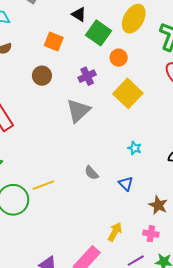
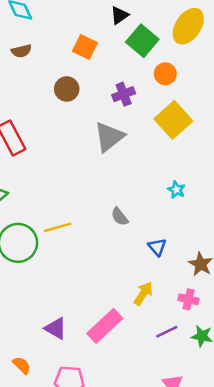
black triangle: (79, 14) -> (119, 15), turned 49
blue triangle: (126, 184) -> (157, 247), moved

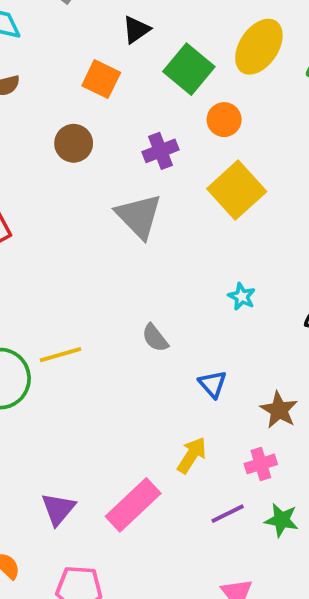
black triangle: (119, 15) -> (136, 30), moved
gray triangle: (109, 137) -> (139, 216), turned -36
pink cross: (189, 299) -> (261, 464), turned -30
purple triangle: (56, 328) -> (58, 509), turned 40

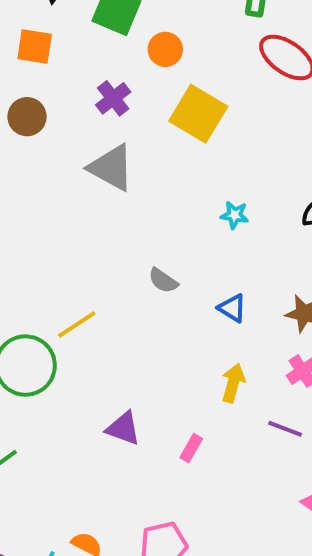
pink rectangle: (133, 505) -> (191, 448), size x0.5
purple triangle: (58, 509) -> (123, 428), moved, turned -33
purple line: (228, 514) -> (285, 429), turned 64

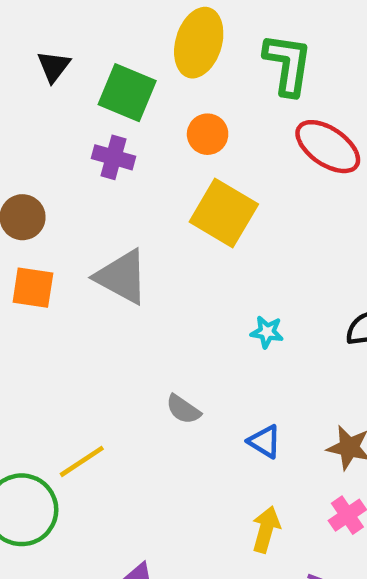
orange square: (35, 47) -> (33, 288), moved
orange circle: (165, 49) -> (208, 134), moved
purple cross: (113, 98) -> (113, 157), moved, turned -36

